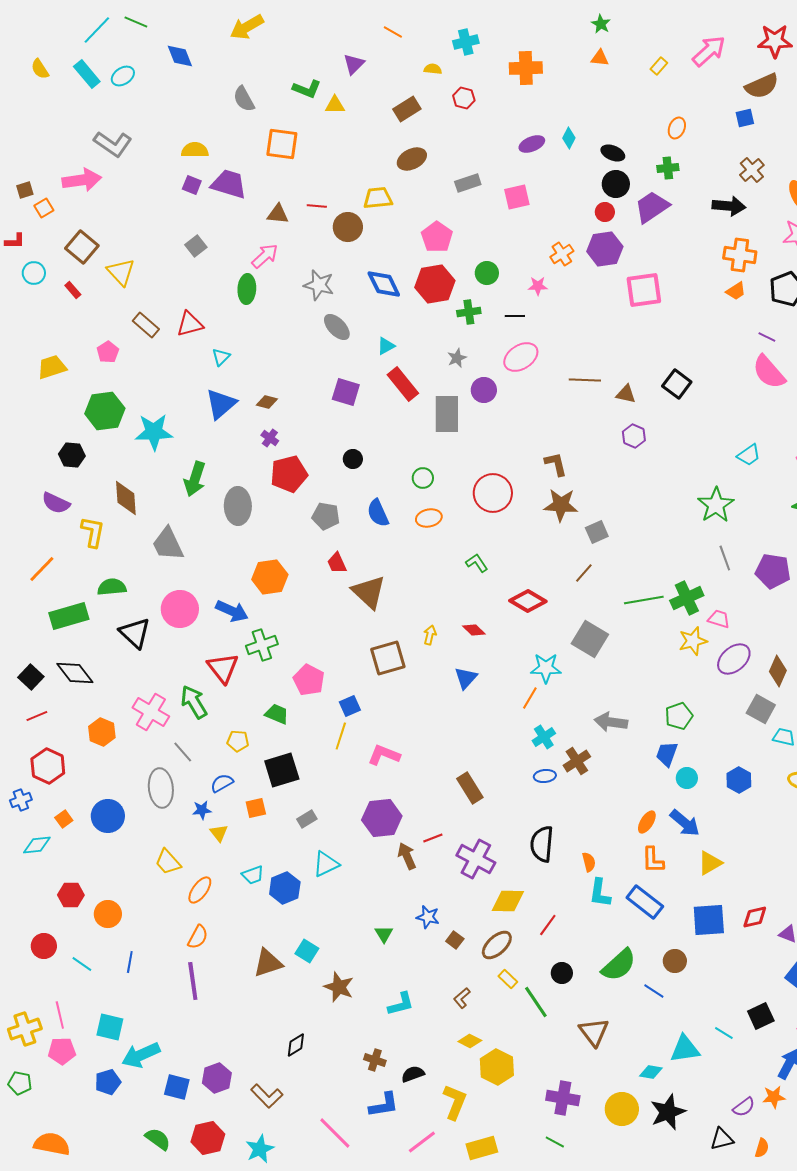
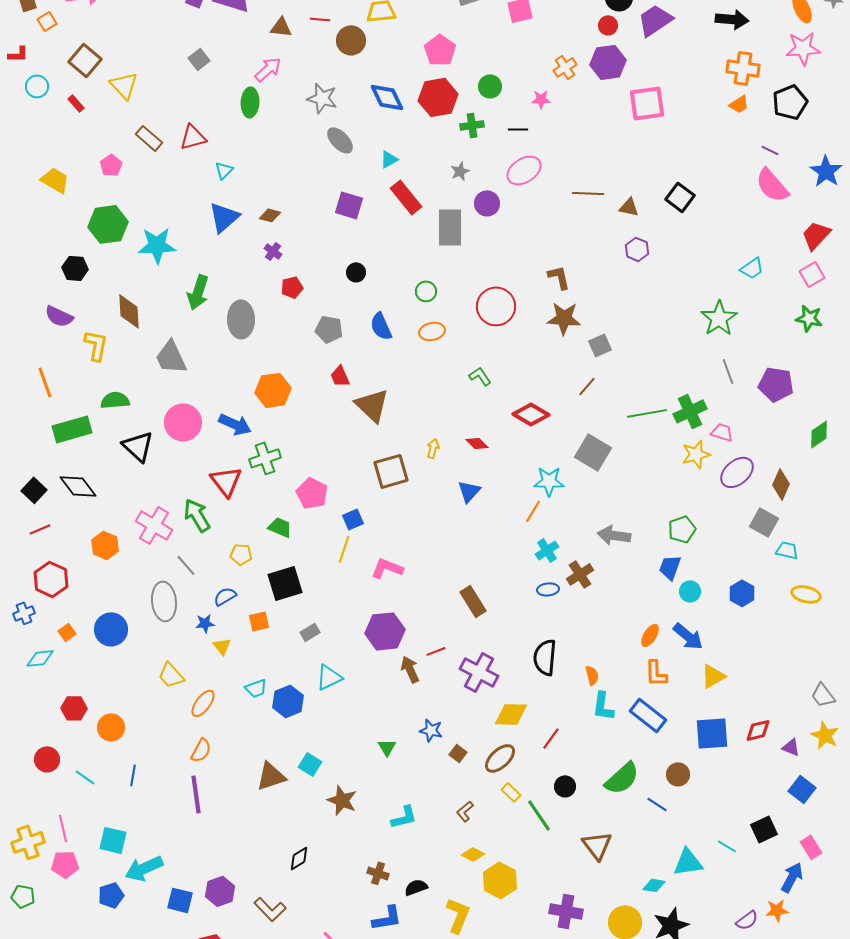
yellow trapezoid: (52, 367) -> (55, 180), turned 48
red pentagon: (289, 474) -> (292, 287), size x0.6
orange line: (42, 569) -> (45, 382), turned -64

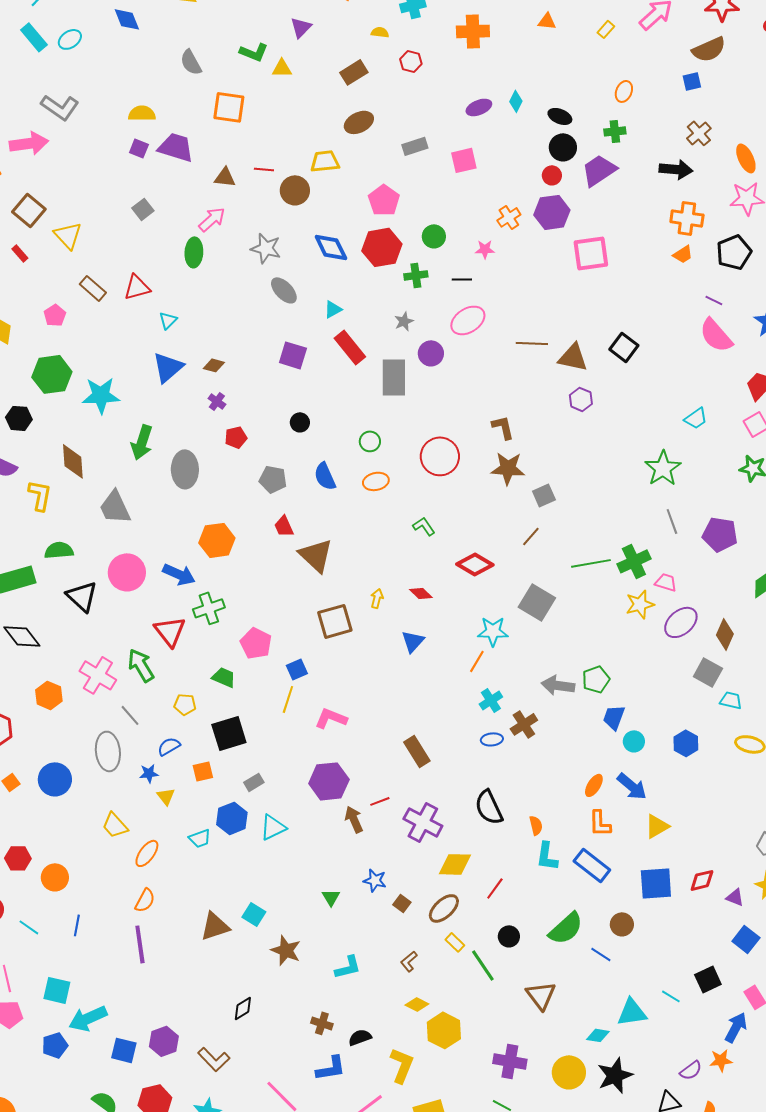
brown triangle: (629, 207) -> (573, 357), size x1.5
green pentagon: (682, 529) -> (596, 679), moved
black semicircle: (545, 657) -> (489, 807), turned -30
blue hexagon: (288, 701) -> (232, 818), moved

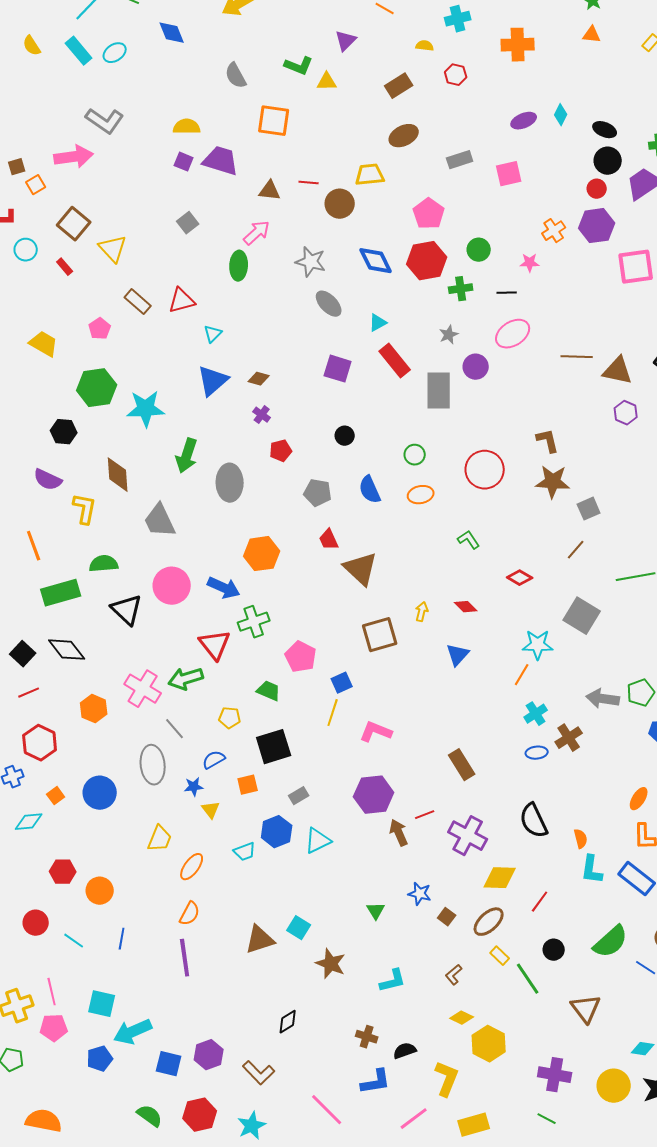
red diamond: (475, 564) -> (520, 578), size x0.7
green arrow: (141, 665) -> (186, 679), turned -76
yellow trapezoid: (115, 825) -> (160, 839), turned -116

